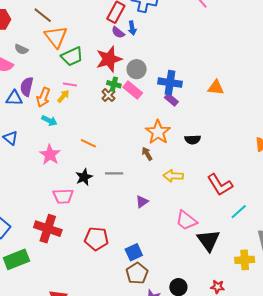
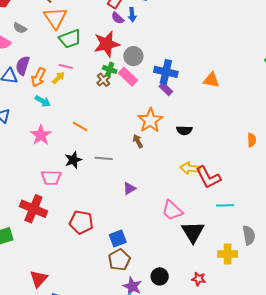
yellow arrow: (173, 176) -> (190, 168), moved
cyan line: (239, 212) -> (225, 205), turned 36

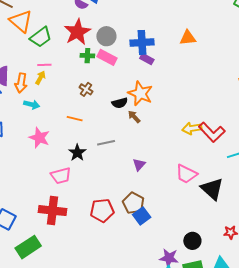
brown cross: (104, 80) -> (86, 89), moved
black semicircle: (184, 130) -> (120, 103), moved
brown pentagon: (119, 260) -> (133, 203), moved

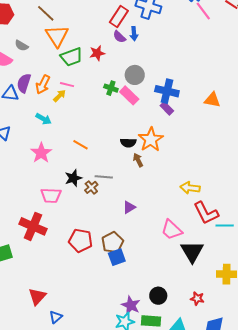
red star: (77, 32) -> (97, 53), moved, size x0.6
orange arrow: (21, 83) -> (43, 85), moved
brown cross: (86, 89) -> (91, 187), moved
red L-shape: (212, 132) -> (206, 213), moved

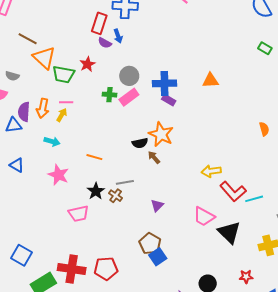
green trapezoid: (72, 57) -> (63, 74), turned 45
pink rectangle: (129, 95) -> (129, 97), turned -66
red cross: (33, 226) -> (72, 269), moved
red pentagon: (81, 240) -> (106, 269), moved

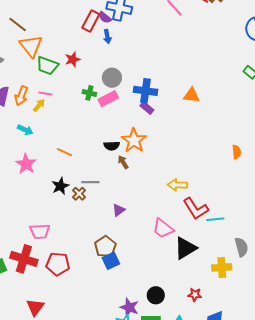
purple semicircle: (105, 43) -> (105, 17), moved
pink trapezoid: (79, 214) -> (40, 231), moved
black triangle: (229, 232) -> (185, 248), turned 35

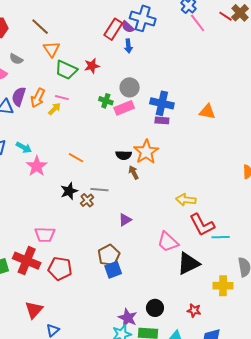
orange triangle: (31, 46) -> (51, 49), size x0.7
purple rectangle: (147, 108) -> (162, 120), turned -40
cyan arrow: (25, 130) -> (24, 148), moved

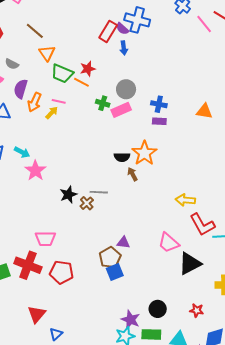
pink line: (198, 23) -> (204, 24), moved
purple semicircle: (19, 97) -> (21, 89), moved
blue cross: (162, 103) -> (159, 104), size x0.7
orange line: (76, 158) -> (81, 82), moved
purple triangle: (125, 220) -> (123, 243), moved, turned 40

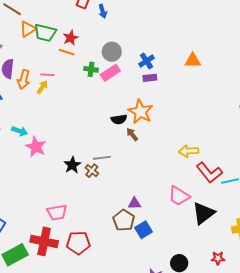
orange triangle: (47, 53) -> (28, 29), turned 42
green trapezoid: (62, 74) -> (45, 33), moved
blue cross: (159, 104) -> (147, 61), turned -35
blue square: (115, 272) -> (144, 230), moved

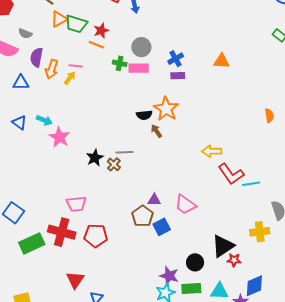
pink rectangle: (110, 73) -> (139, 68), turned 30
pink trapezoid: (179, 196) -> (185, 205), moved
black triangle: (203, 213) -> (223, 246), moved

